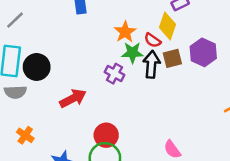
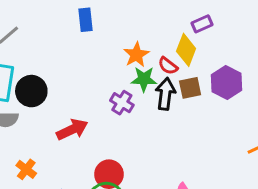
orange cross: (25, 135) -> (26, 169), moved

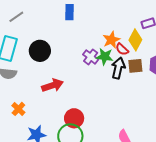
orange star: (136, 55) -> (111, 40), moved
black circle: (31, 91) -> (40, 51), moved
purple cross: (122, 103) -> (91, 57), moved

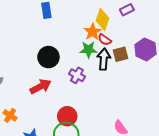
yellow diamond: (135, 40) -> (102, 19), moved
black circle: (40, 51) -> (48, 57), moved
purple cross: (91, 57) -> (77, 75), moved

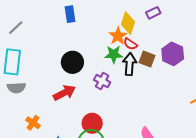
brown square: (121, 54) -> (147, 59), turned 35

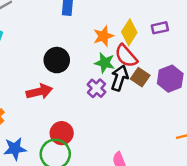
orange star: (118, 36) -> (103, 36), moved
red semicircle: (130, 44) -> (126, 56), size x1.5
purple cross: (102, 81) -> (97, 88), moved

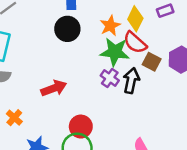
black circle: (57, 60) -> (67, 29), moved
green star: (105, 63) -> (115, 52), size x1.4
black arrow: (120, 78) -> (131, 81), moved

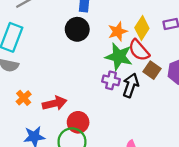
purple cross: (110, 78) -> (111, 80), turned -30
red arrow: (54, 88) -> (55, 103), moved
orange cross: (14, 118) -> (24, 98), moved

